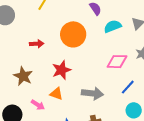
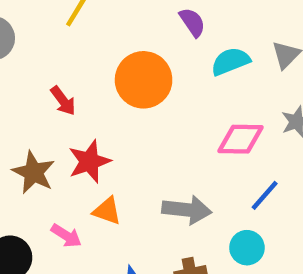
red arrow: (37, 44) -> (63, 101), turned 56
red star: (61, 70) -> (89, 162), moved
cyan circle: (134, 110) -> (247, 248), moved

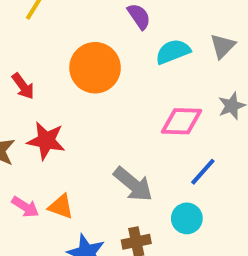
red star: (89, 162) -> (46, 141), turned 30
gray arrow: (187, 210) -> (133, 184), turned 33
orange triangle: (107, 211) -> (61, 207), moved

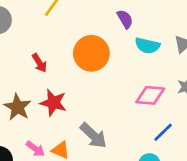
cyan semicircle: (173, 52) -> (147, 46), turned -150
gray arrow: (133, 184) -> (93, 136), moved

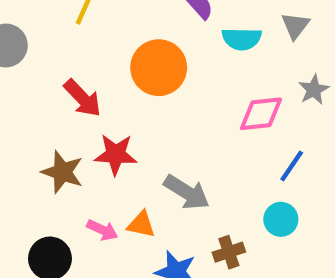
red arrow: (39, 63) -> (82, 98), size x1.4

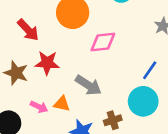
pink diamond: (261, 114) -> (103, 42), moved
cyan circle: (281, 219) -> (143, 101), size x1.5

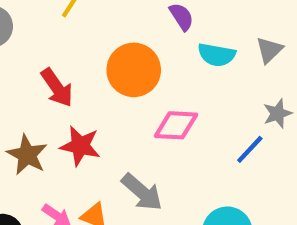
blue line: (150, 70) -> (250, 149), moved

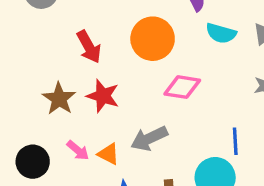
blue line: (250, 149) -> (235, 141), moved, turned -52
gray arrow: (142, 192) -> (149, 138), turned 108

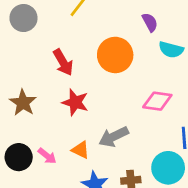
pink diamond: (182, 87) -> (157, 101), moved
brown star: (59, 99) -> (23, 103), moved
pink arrow: (78, 150) -> (47, 156), moved

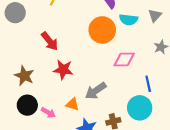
orange circle: (115, 55) -> (102, 30), moved
black circle: (19, 157) -> (27, 105), moved

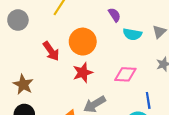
orange circle: (102, 30) -> (83, 42), moved
red star: (63, 70) -> (83, 73), moved, turned -30

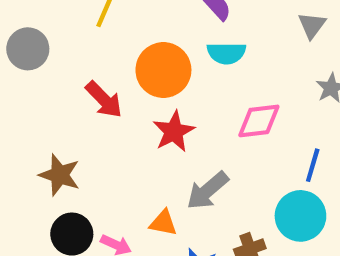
cyan semicircle: (132, 34) -> (226, 53), moved
blue line: (148, 100) -> (313, 165), turned 35

